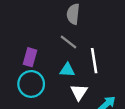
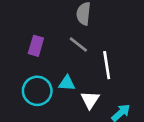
purple rectangle: (30, 57) -> (36, 46), moved
cyan triangle: (67, 70) -> (67, 83), moved

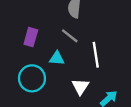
cyan triangle: (67, 83) -> (57, 58), moved

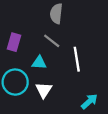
white triangle: (80, 87) -> (44, 90), moved

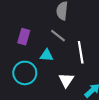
white triangle: (44, 90) -> (66, 80), moved

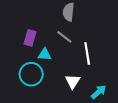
cyan triangle: (47, 55) -> (45, 54), moved

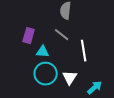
cyan circle: (31, 74) -> (46, 74), moved

